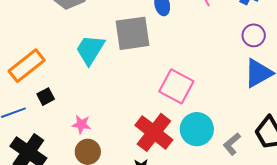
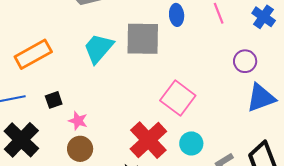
purple circle: (254, 35) -> (245, 61), moved
black square: (46, 97) -> (54, 100), moved
cyan circle: (197, 129) -> (191, 143), size x0.7

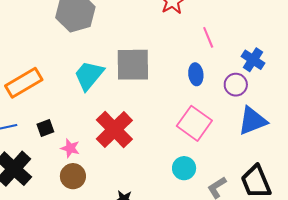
blue ellipse: (177, 15) -> (196, 74), moved
blue cross: (264, 17) -> (253, 60), moved
pink square: (178, 98) -> (194, 123), moved
red cross: (148, 140) -> (114, 130), moved

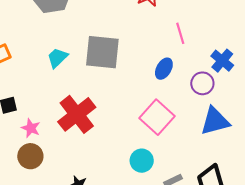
blue ellipse: (196, 74) -> (164, 69), turned 30
cyan trapezoid: (89, 75) -> (57, 58), size x0.7

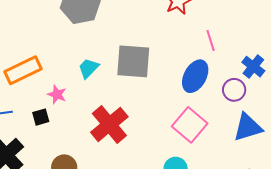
blue ellipse: (164, 69) -> (195, 76), size x1.5
pink star: (31, 128) -> (57, 94), moved

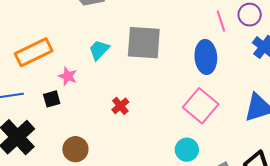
blue ellipse: (195, 76) -> (206, 57), turned -32
purple circle: (234, 90) -> (250, 15), moved
red cross: (109, 124) -> (120, 106), size x0.5

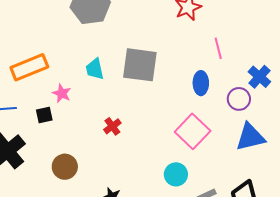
purple circle: (250, 15) -> (239, 99), moved
cyan trapezoid: (99, 50) -> (95, 69), turned -60
blue ellipse: (206, 57) -> (201, 83), size x0.7

